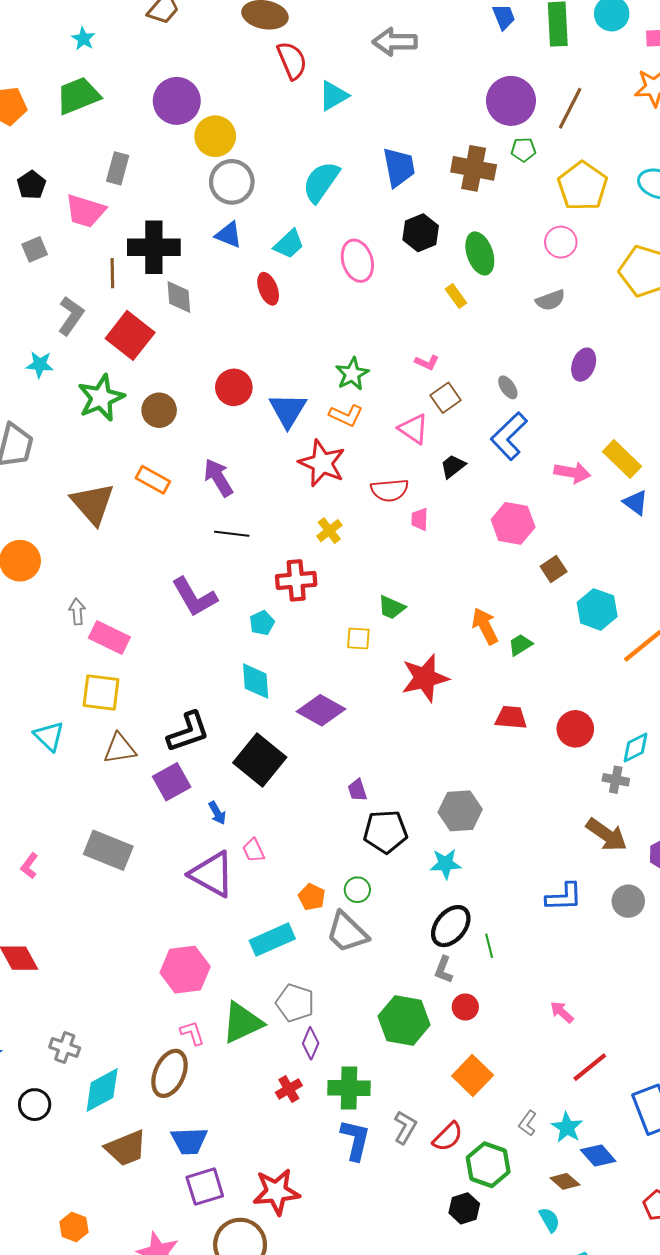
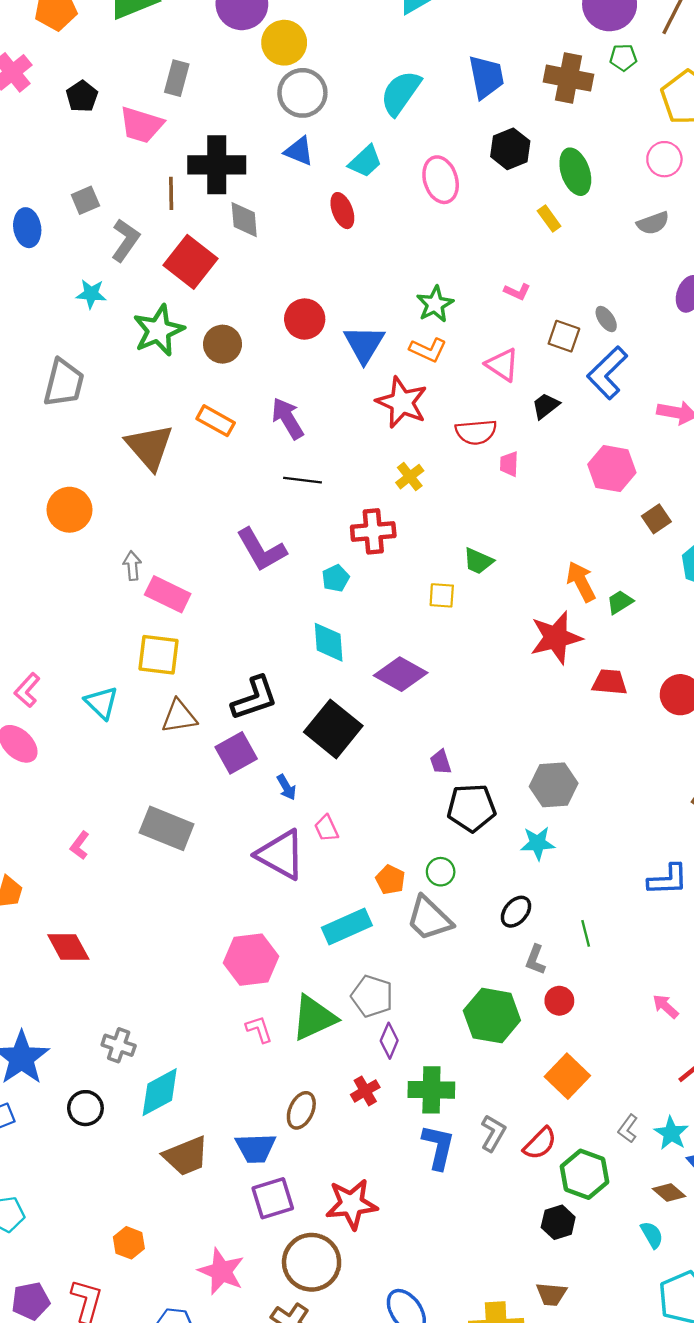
gray square: (35, 249) -> (85, 200), moved
brown square: (446, 398) -> (564, 336), moved, turned -36
red star: (425, 678) -> (556, 638), moved
black ellipse: (451, 926) -> (516, 912), moved, size x0.7
brown ellipse: (169, 1073) -> (301, 1110), moved, size x0.7

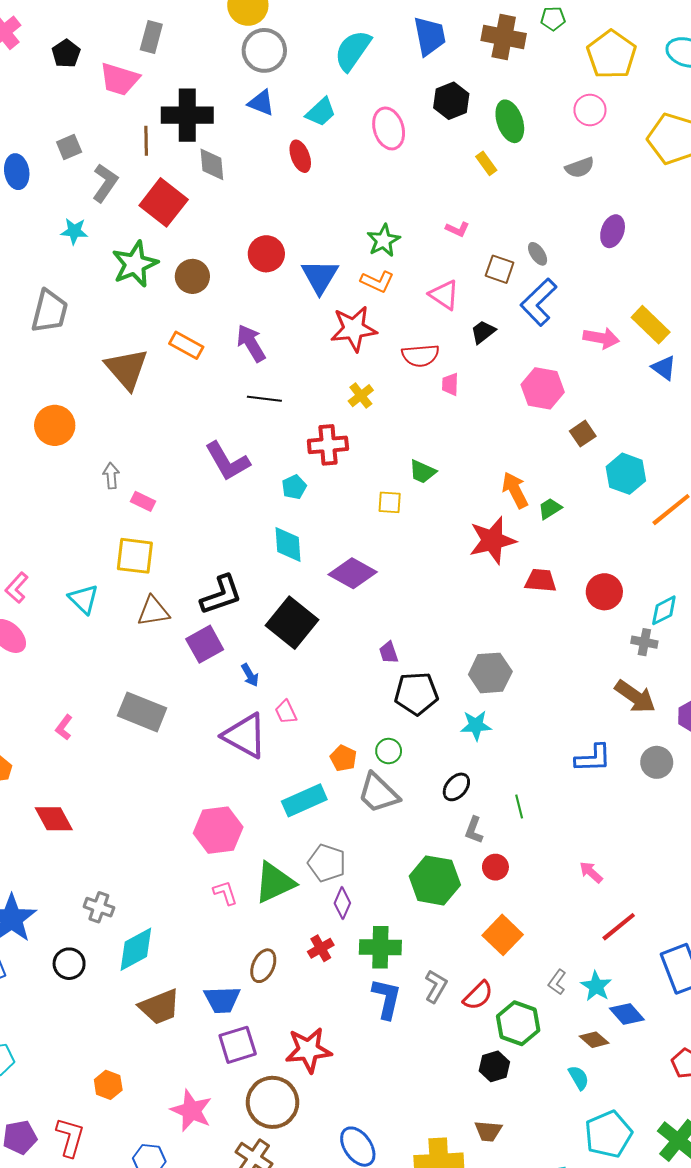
red star: (402, 402) -> (354, 329), turned -30
pink rectangle: (168, 594) -> (143, 501), size x0.6

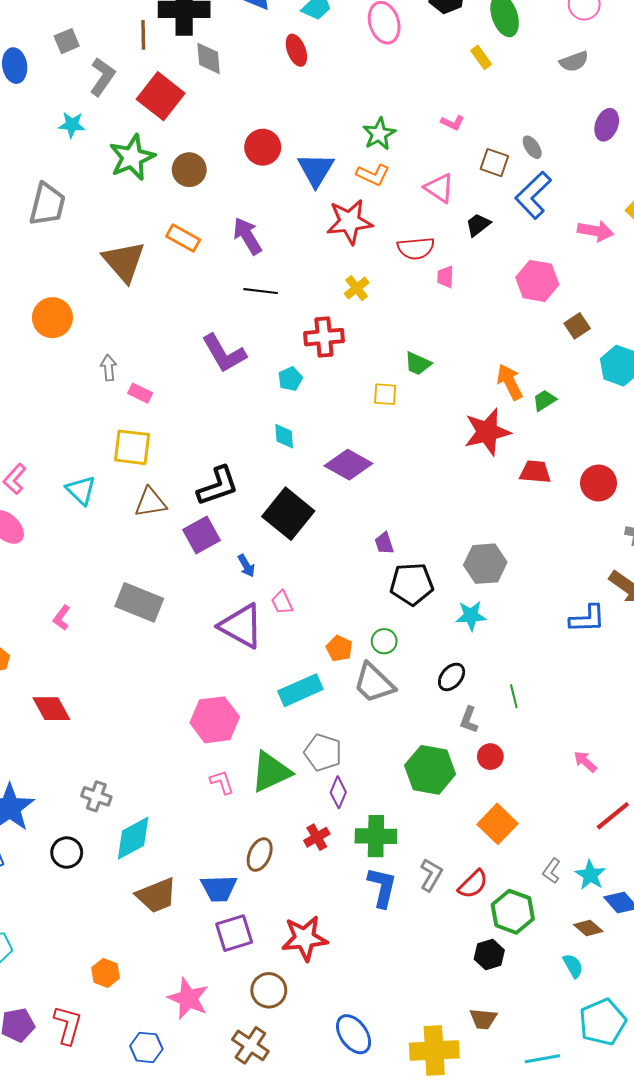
cyan diamond: (288, 545) -> (284, 436), size x0.7
blue L-shape: (593, 758) -> (587, 619), moved
brown circle: (273, 1102) -> (269, 990), size x0.7

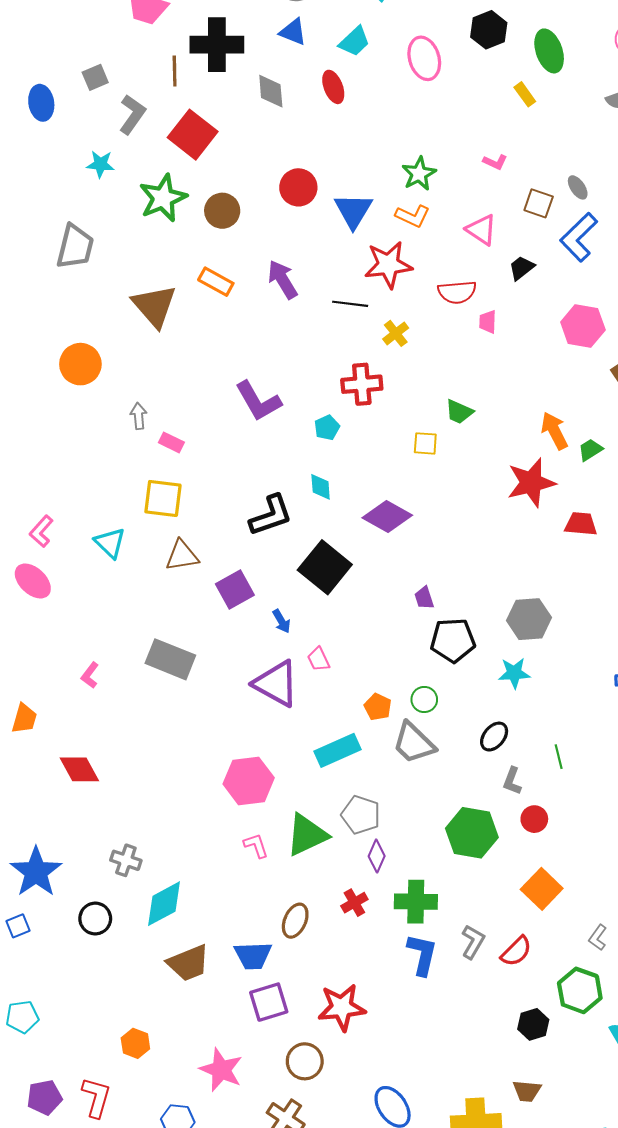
gray diamond: (209, 58) -> (271, 91), moved
black line: (261, 291) -> (350, 304), moved
black L-shape: (218, 486) -> (271, 515), moved
green hexagon: (513, 912) -> (580, 990), moved

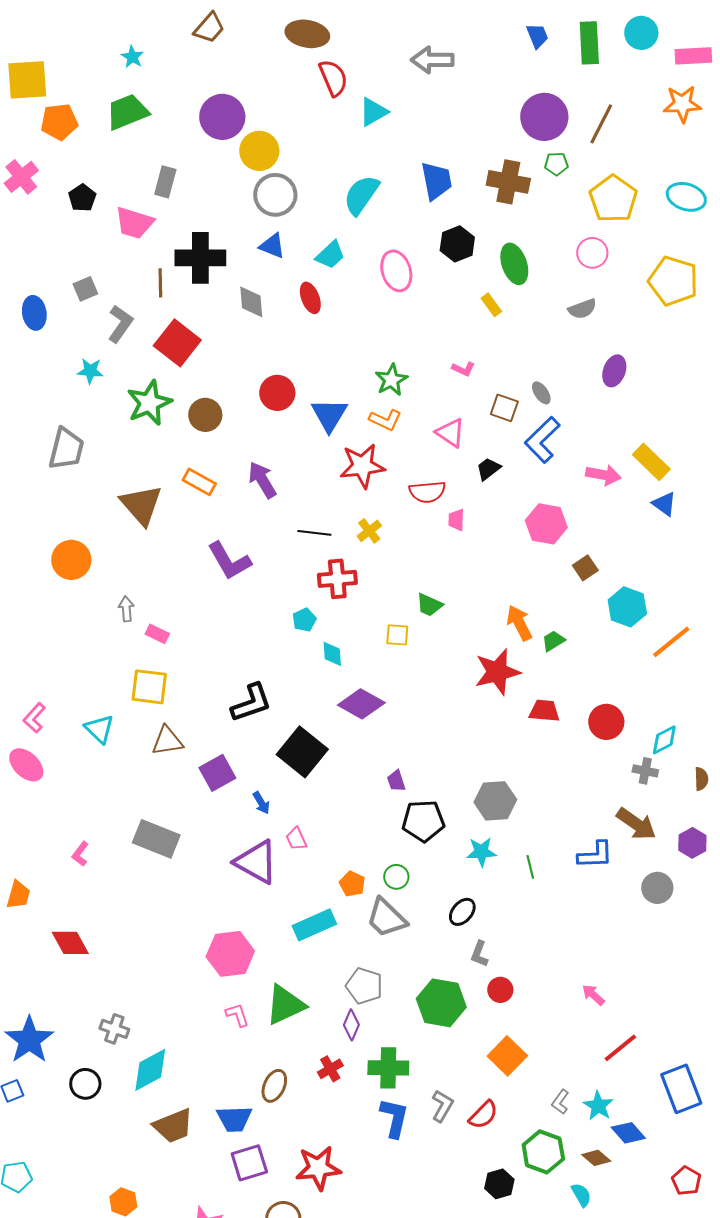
black line: (350, 304) -> (314, 533), moved
purple L-shape: (258, 401) -> (229, 561), moved
cyan diamond: (321, 487) -> (332, 654), moved
green line: (559, 757) -> (530, 867), moved
gray pentagon: (361, 815) -> (364, 986), moved

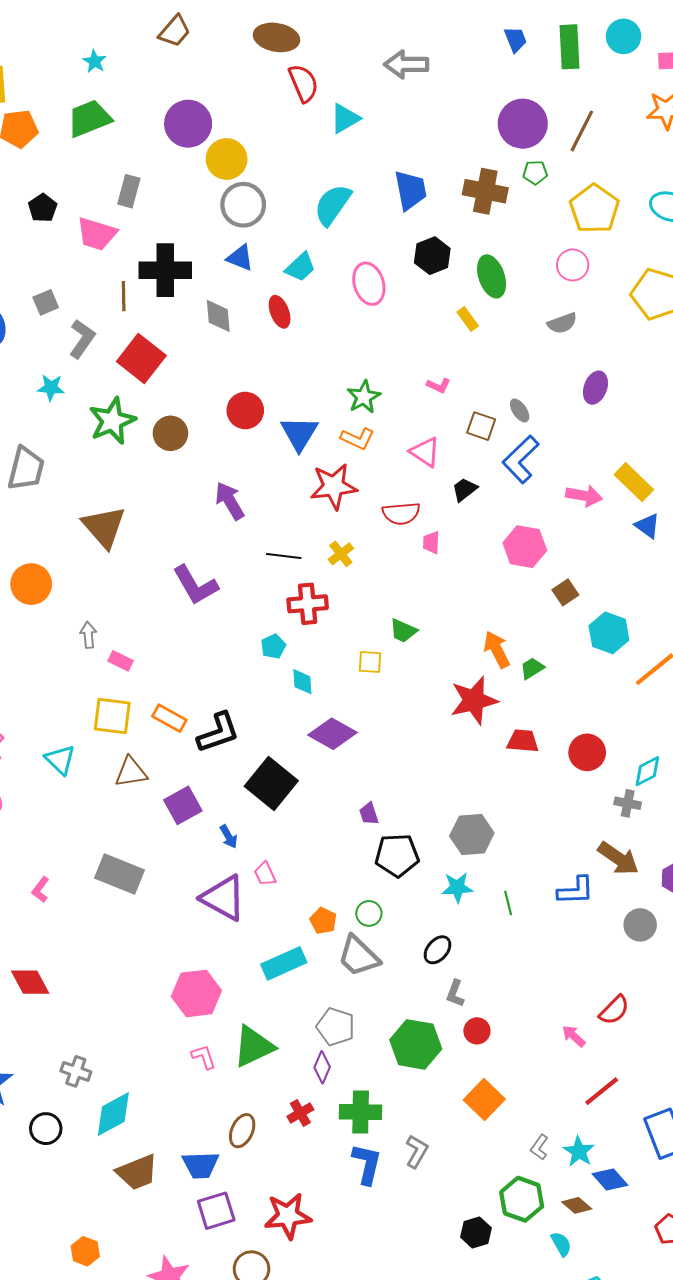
orange rectangle: (199, 482) -> (169, 718), moved
red semicircle: (483, 1115) -> (614, 1010), moved

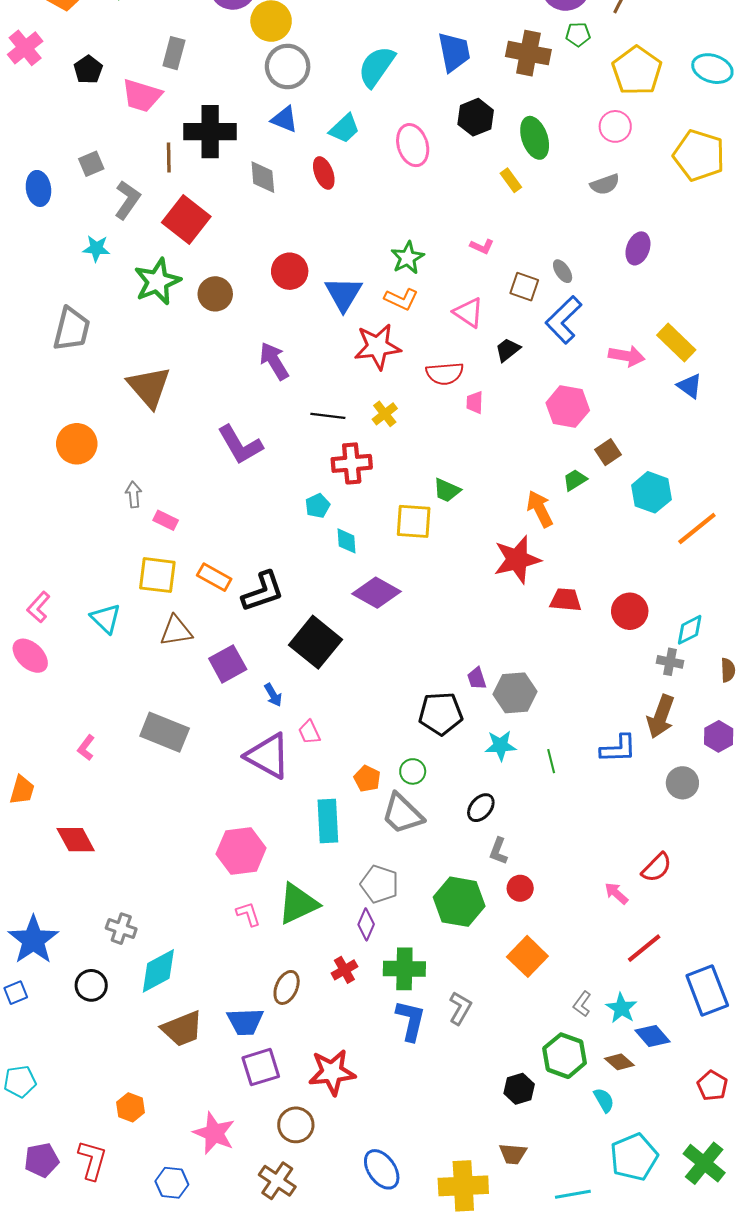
yellow square: (370, 662) -> (414, 521), size x1.5
green trapezoid: (532, 668) -> (575, 480), moved
purple trapezoid: (369, 814) -> (477, 678), moved
brown arrow: (618, 858) -> (661, 717), turned 75
cyan rectangle: (284, 963) -> (328, 821), turned -69

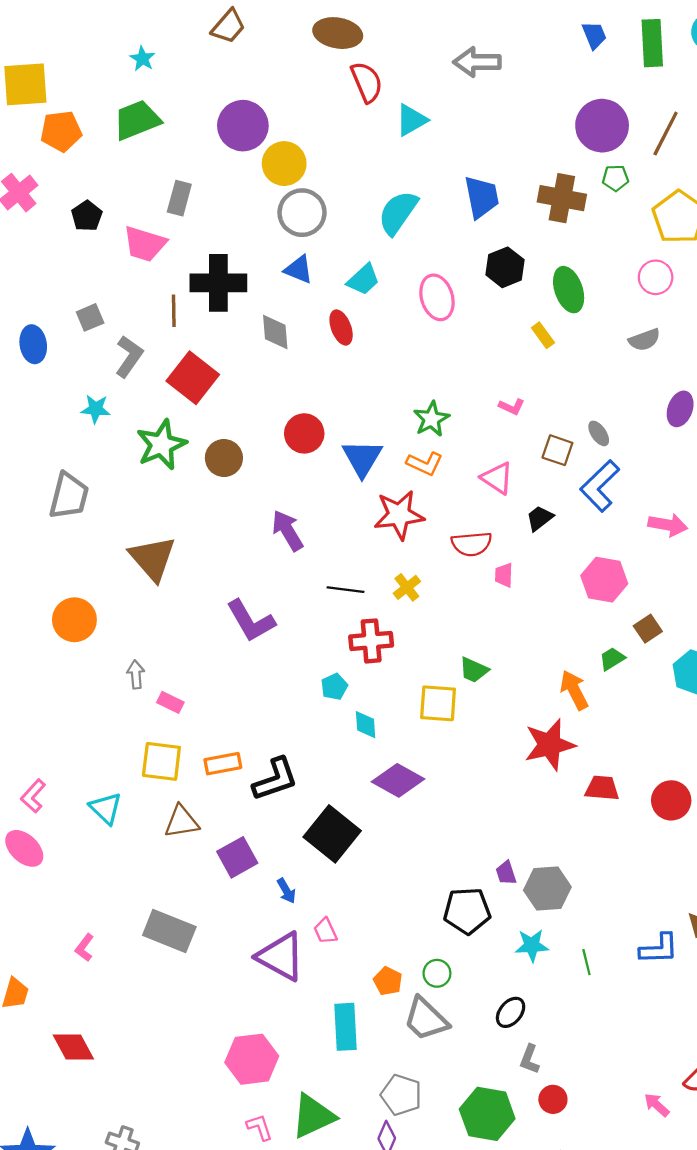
orange rectangle: (214, 577) -> (223, 764), turned -40

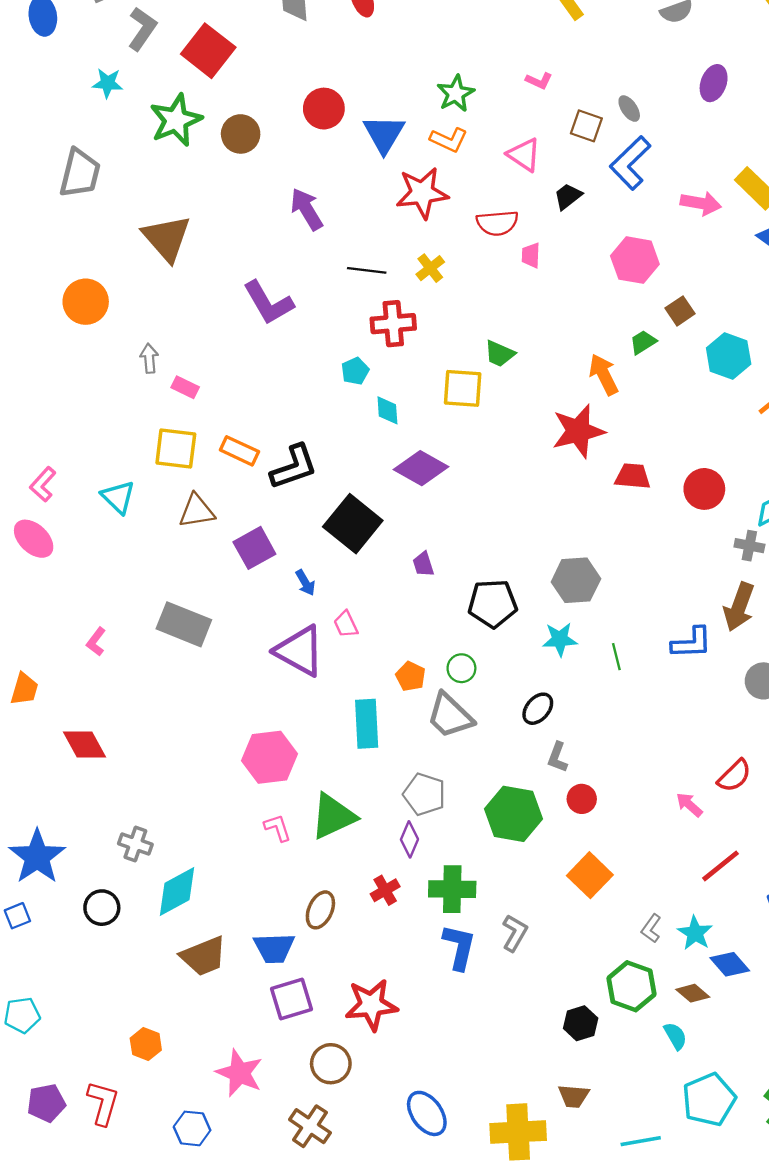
orange rectangle: (223, 764) -> (239, 451), turned 36
purple trapezoid: (506, 873) -> (423, 564), moved

